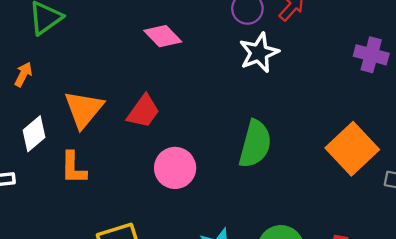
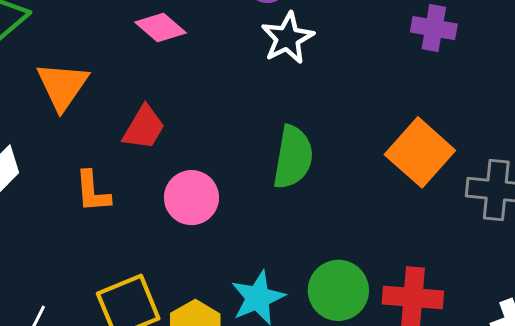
orange triangle: (84, 109) -> (62, 86), moved
orange L-shape: (73, 168) -> (93, 192), moved

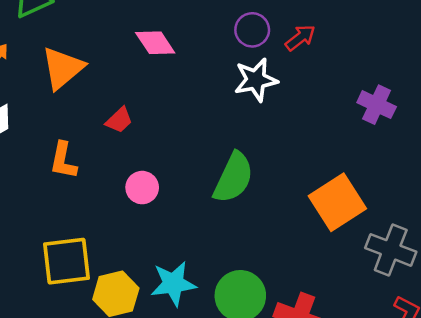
red trapezoid: (144, 128) -> (119, 120), size x0.7
pink circle: (191, 198) -> (142, 188), size x0.7

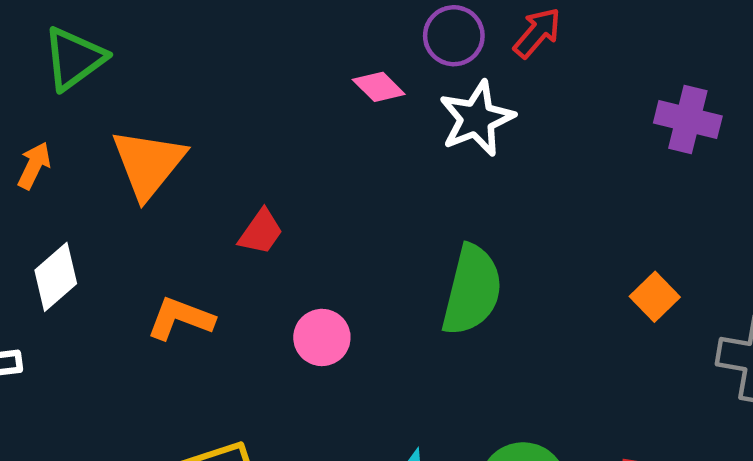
pink diamond: (155, 43) -> (379, 87), moved, size x0.7
orange L-shape: (63, 160) -> (180, 318), turned 111
orange square: (337, 202) -> (655, 297), size x0.5

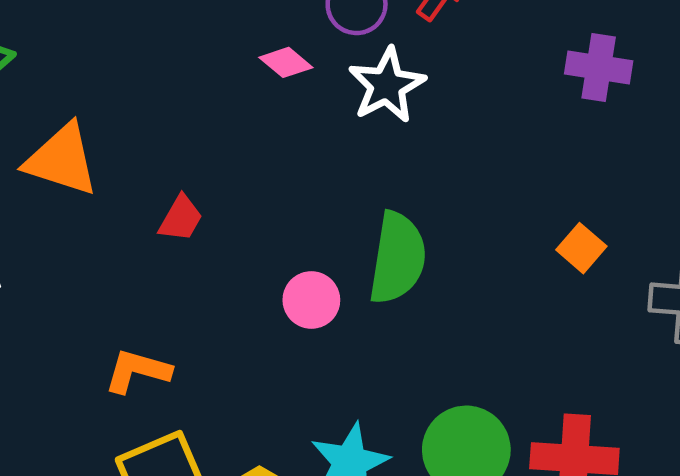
orange triangle: (148, 163) -> (62, 160), turned -46
orange L-shape: (180, 318) -> (137, 371), moved
pink circle: (322, 337) -> (311, 300), moved

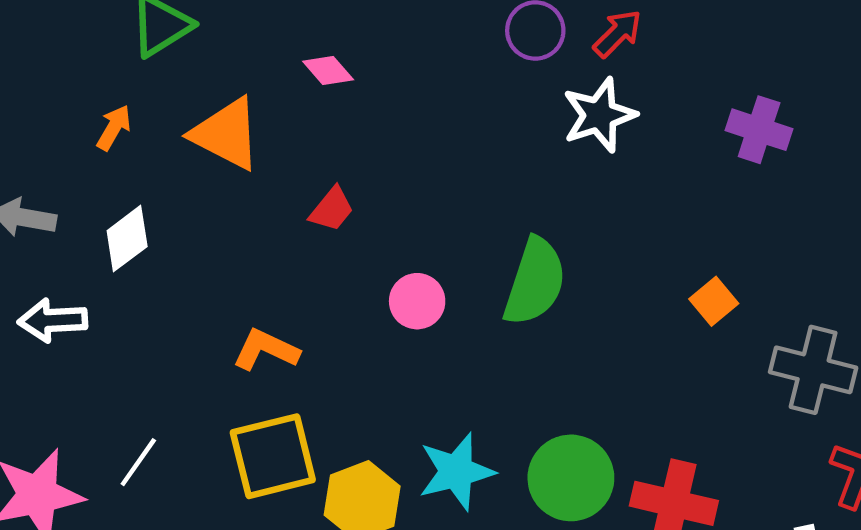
pink diamond: (286, 62) -> (328, 71), moved
white star: (387, 85) -> (599, 115), moved
pink circle: (311, 300) -> (417, 301), moved

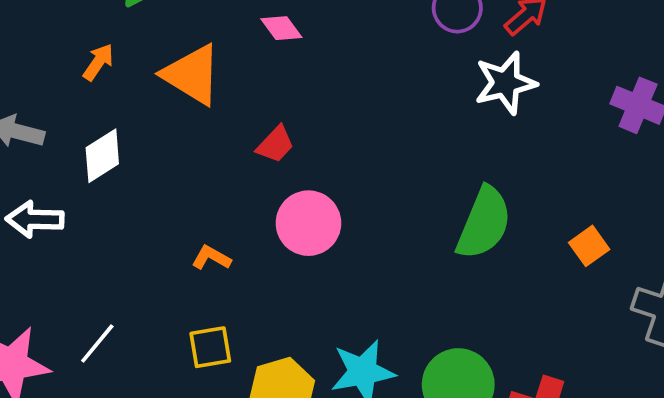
green semicircle: (535, 282) -> (484, 223), moved
pink circle: (417, 301) -> (308, 223), moved, size x1.4
orange L-shape: (266, 350) -> (211, 258), size x0.7
yellow square: (273, 456) -> (210, 347), size x0.6

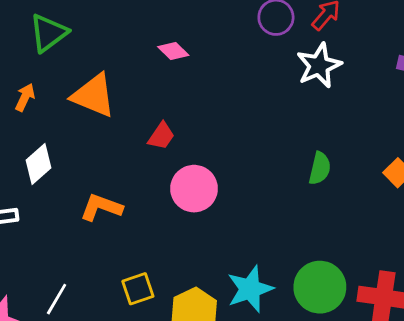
pink diamond: (281, 28) -> (173, 51), moved
green semicircle: (484, 223) -> (320, 168), size x0.6
orange L-shape: (211, 258) -> (101, 207), moved, size x1.5

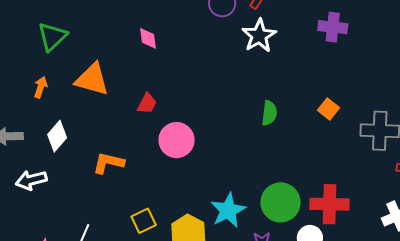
pink diamond: (173, 51) -> (148, 38), turned 45

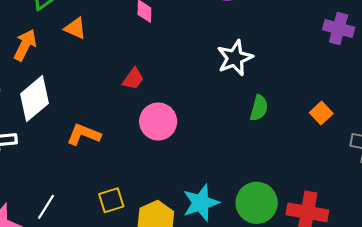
white star: (259, 36) -> (235, 58), moved
orange triangle: (92, 79) -> (75, 28), moved, size x0.6
orange arrow: (41, 87) -> (25, 45), size x1.4
white diamond: (57, 136) -> (34, 99), size x1.4

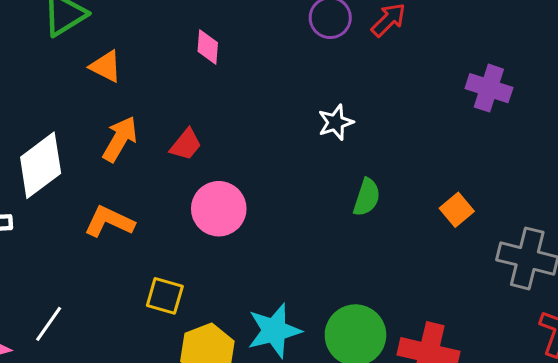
orange arrow: (25, 45) -> (120, 139), moved
white star: (235, 58) -> (336, 122), size x0.7
yellow square: (111, 200) -> (165, 296), moved, turned 30

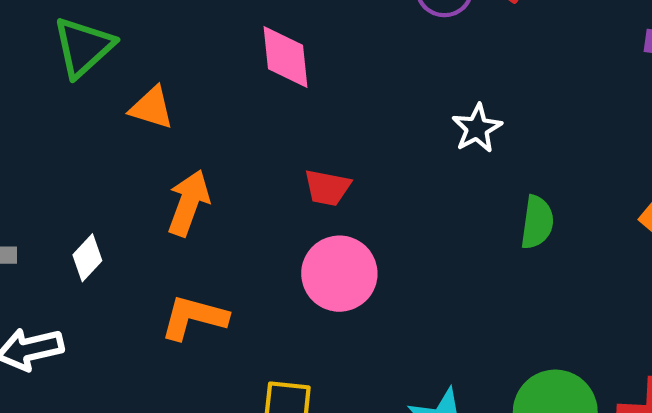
pink diamond: (208, 47) -> (285, 57), size x1.4
red trapezoid: (186, 145) -> (327, 188), moved, turned 72
white diamond: (41, 165) -> (87, 258), size x0.5

